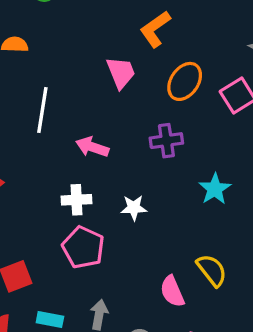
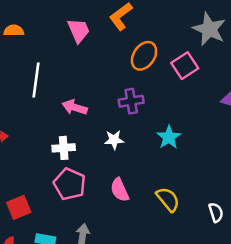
pink trapezoid: (121, 73) -> (79, 30), moved
white star: (134, 208) -> (114, 140), moved
pink semicircle: (172, 291) -> (120, 190), moved

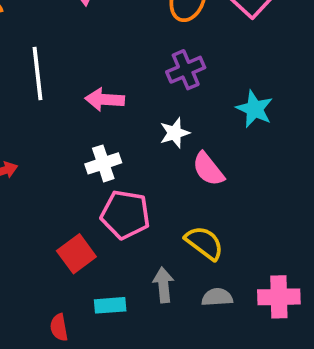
pink semicircle: (120, 190) -> (208, 169), moved
yellow semicircle: (168, 199) -> (204, 243), moved
red square: (19, 207) -> (76, 254), moved

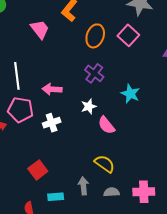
purple cross: (186, 70) -> (94, 73), turned -30
pink pentagon: (125, 215) -> (21, 110), moved

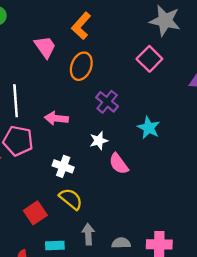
orange ellipse: (95, 36) -> (81, 66), moved
white cross: (52, 123) -> (63, 166), moved, turned 36
yellow semicircle: (105, 164) -> (71, 199), moved

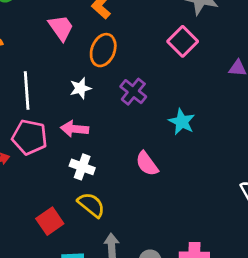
pink arrow: (56, 118) -> (74, 129), moved
white star: (99, 141) -> (80, 88), moved

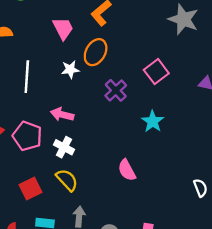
pink square: (183, 41) -> (156, 72), moved
white star: (80, 88) -> (70, 69), moved
pink pentagon: (30, 137) -> (27, 136), moved
pink semicircle: (147, 164) -> (127, 170), moved

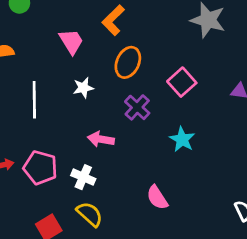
orange ellipse: (96, 52) -> (128, 62), moved
pink arrow: (62, 114) -> (101, 139), moved

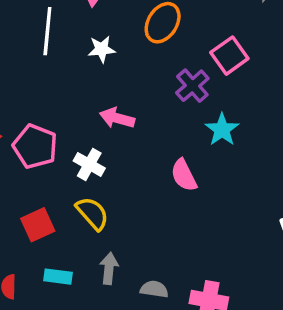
white line: (34, 100) -> (47, 31), moved
purple cross: (137, 107) -> (192, 86), moved
pink semicircle: (157, 197) -> (184, 175), moved

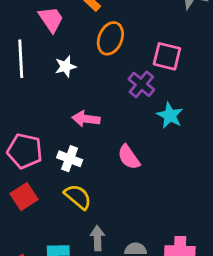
pink square: (229, 56) -> (167, 56), turned -32
pink semicircle: (184, 175) -> (129, 157), moved
red square: (38, 225) -> (24, 197), moved

